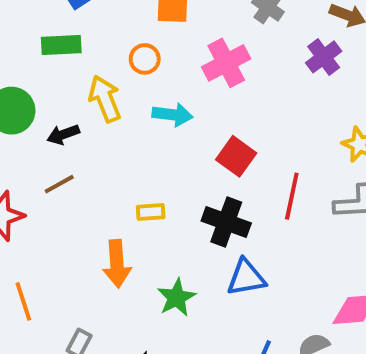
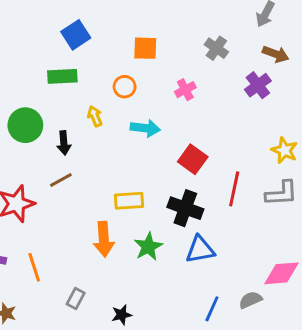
pink cross: (226, 63) -> (185, 90), size x0.6
yellow arrow: (105, 99) -> (95, 116), size x0.6
black arrow: (63, 134) -> (64, 143), turned -75
yellow rectangle: (151, 212) -> (129, 201), size x1.4
green star: (176, 297) -> (148, 247), moved

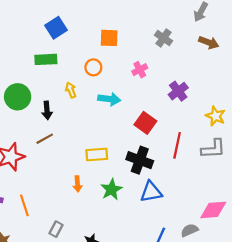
purple cross: (258, 85) -> (178, 91), moved
orange arrow: (104, 239) -> (78, 184), size x0.6

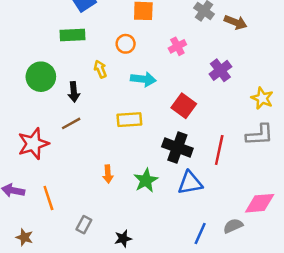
brown arrow: (209, 42) -> (236, 22), moved
red line: (177, 145) -> (219, 150), moved
yellow rectangle: (97, 154) -> (129, 120), moved

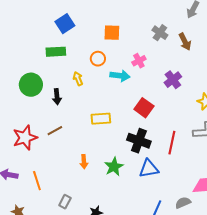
brown arrow: (236, 22) -> (185, 42), turned 42
cyan arrow: (143, 79) -> (120, 76), moved
brown line: (71, 123) -> (55, 131), moved

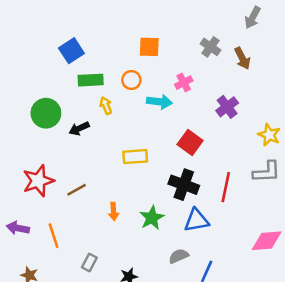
blue square: (65, 24) -> (71, 51), moved
green rectangle: (56, 52) -> (91, 80), moved
black arrow: (57, 97) -> (79, 129), turned 70
brown line: (55, 131) -> (77, 190), moved
gray semicircle: (183, 203) -> (179, 256), moved

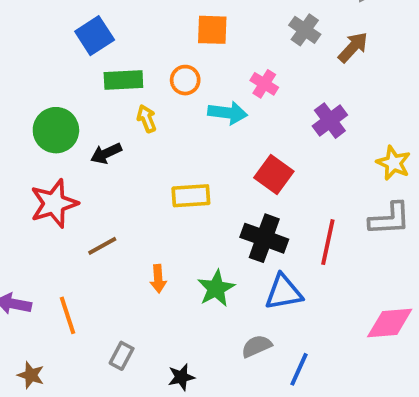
brown arrow: (242, 58) -> (353, 47), turned -110
pink cross: (184, 83) -> (264, 84), turned -30
red star: (38, 181) -> (54, 203), moved

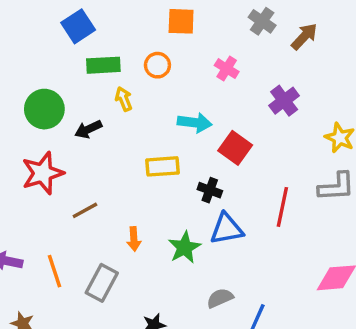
cyan arrow: (228, 113) -> (195, 123), moved
black cross: (264, 238) -> (210, 190), moved, size x0.6
blue triangle: (284, 292) -> (227, 229), moved
gray rectangle: (122, 356) -> (102, 283), moved, size x1.5

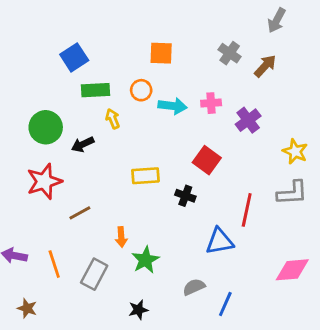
pink cross: (227, 69) -> (211, 103), moved, turned -36
cyan arrow: (195, 123) -> (173, 106), moved
blue triangle: (227, 229) -> (220, 241), moved
green star: (184, 247) -> (145, 260), moved

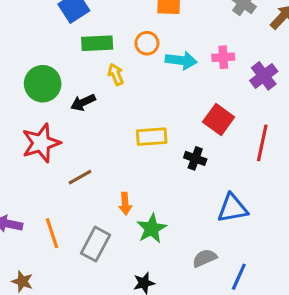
red line: (247, 210) -> (262, 143), moved

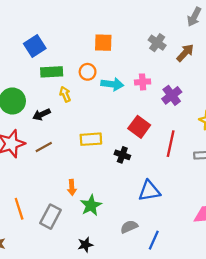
brown line: (80, 177) -> (44, 147), moved

